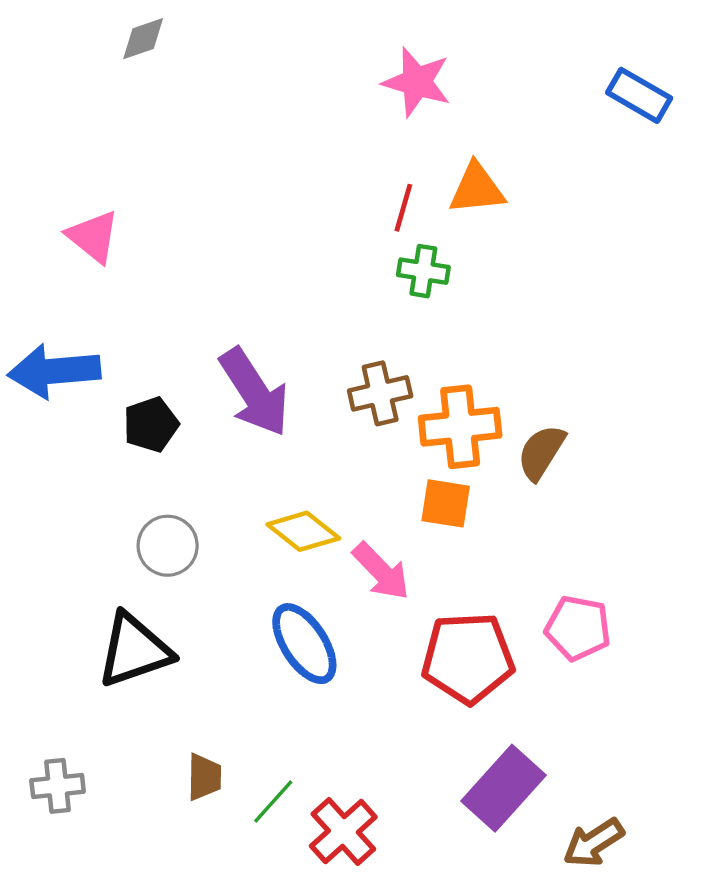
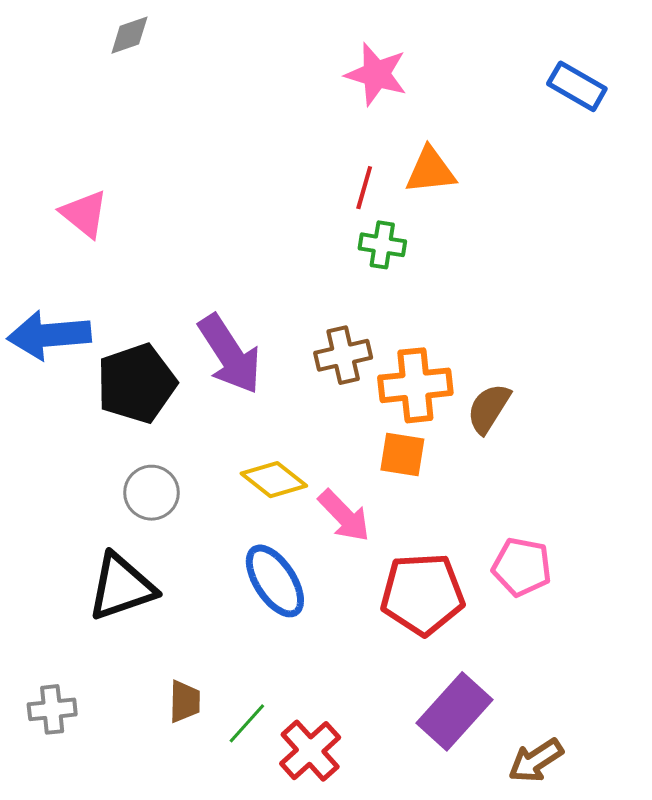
black pentagon: (151, 424) -> (136, 383), size x1.6

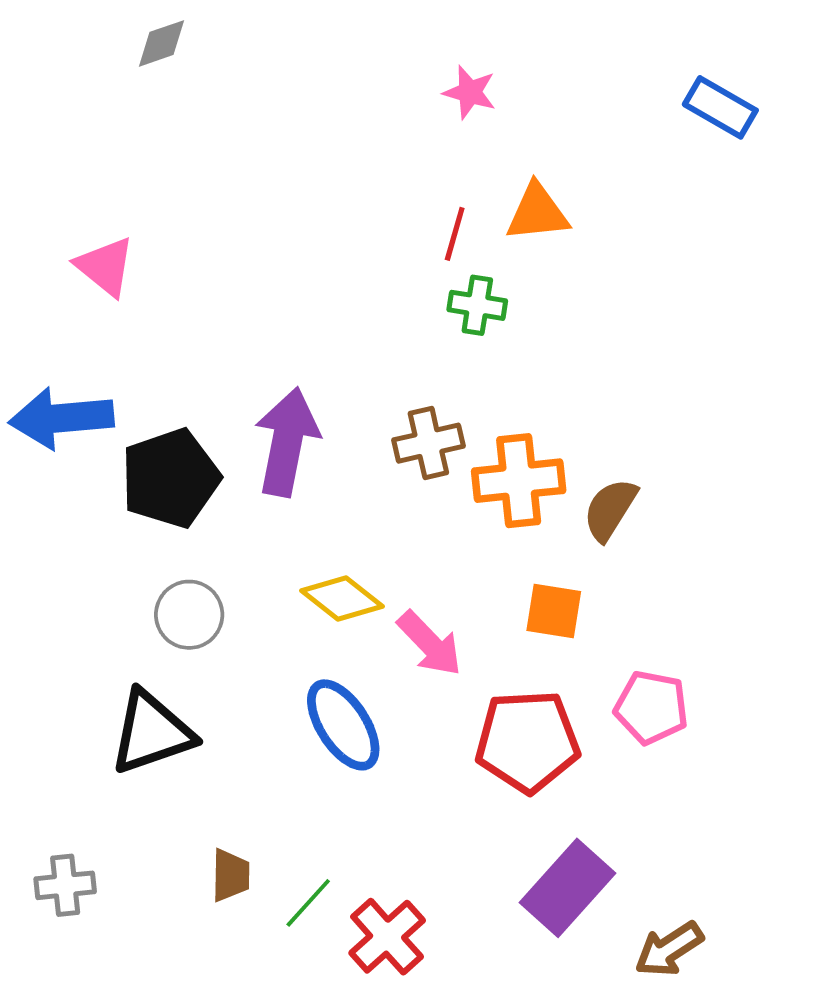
pink star: (376, 74) -> (470, 92), size x0.7
purple arrow: (230, 354) -> (287, 442), turned -136
orange square: (402, 455) -> (554, 611), moved

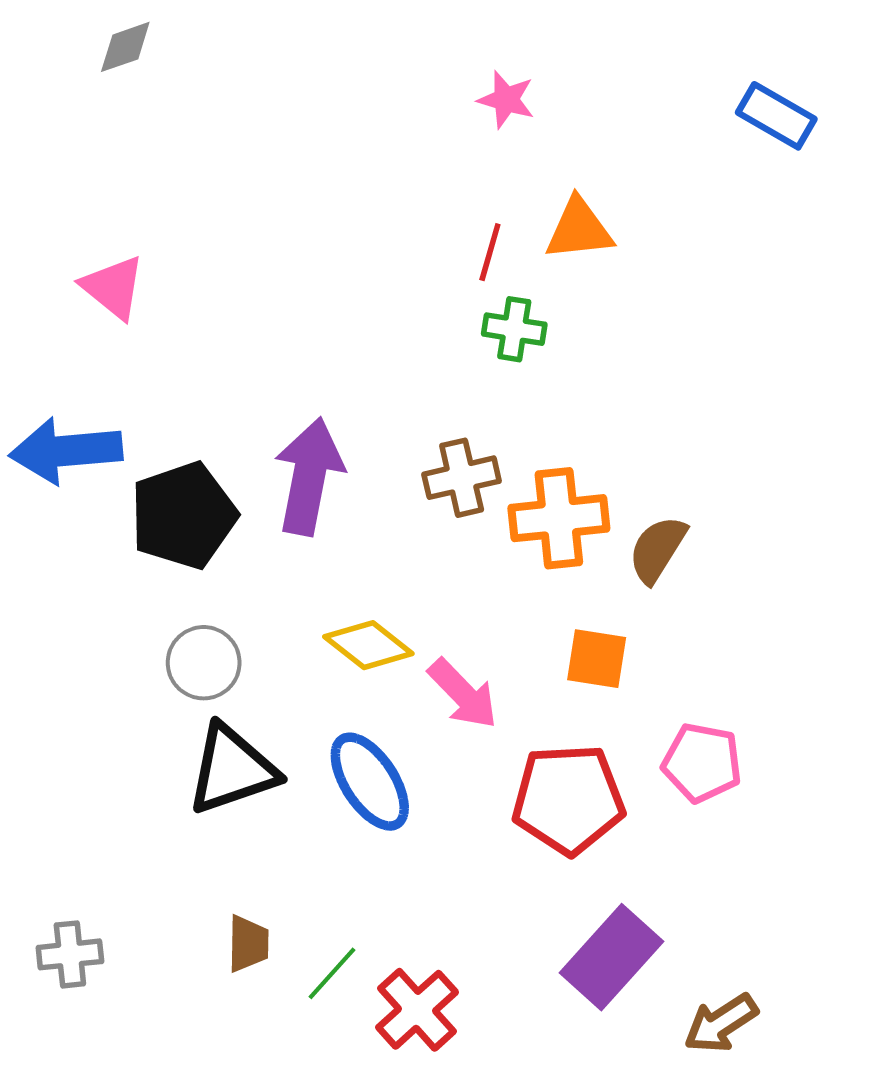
gray diamond: (162, 43) -> (125, 47), moved
black triangle: (152, 732) -> (232, 769), moved

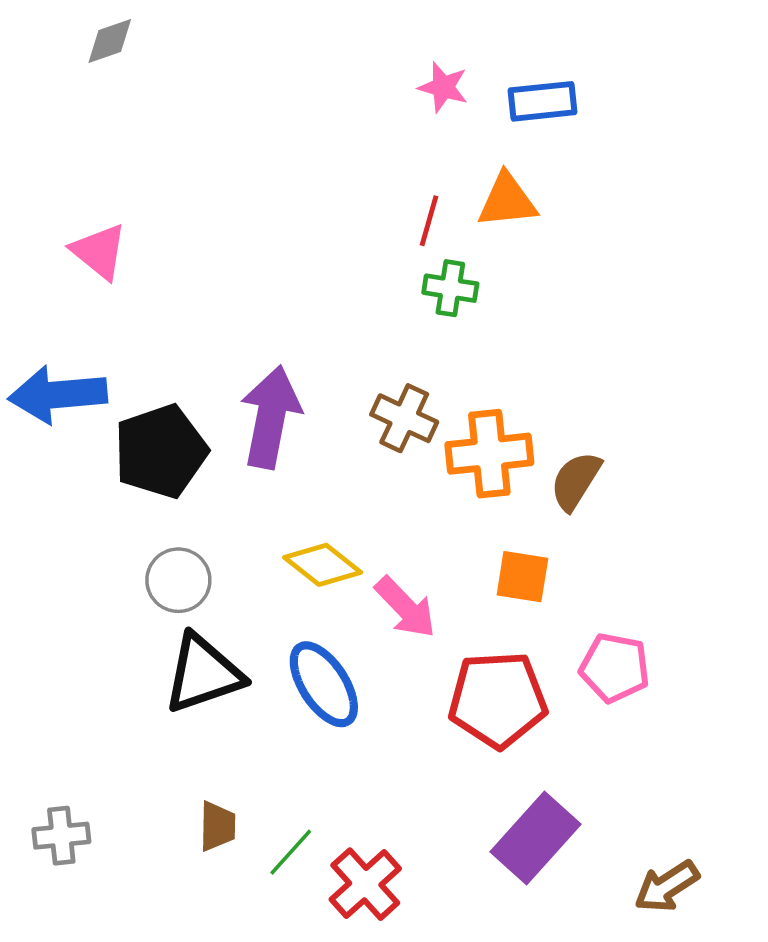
blue rectangle: (776, 116) -> (543, 101), moved, turned -36
brown cross: (462, 478) -> (404, 418), turned 38
brown arrow: (721, 1023) -> (667, 886), moved

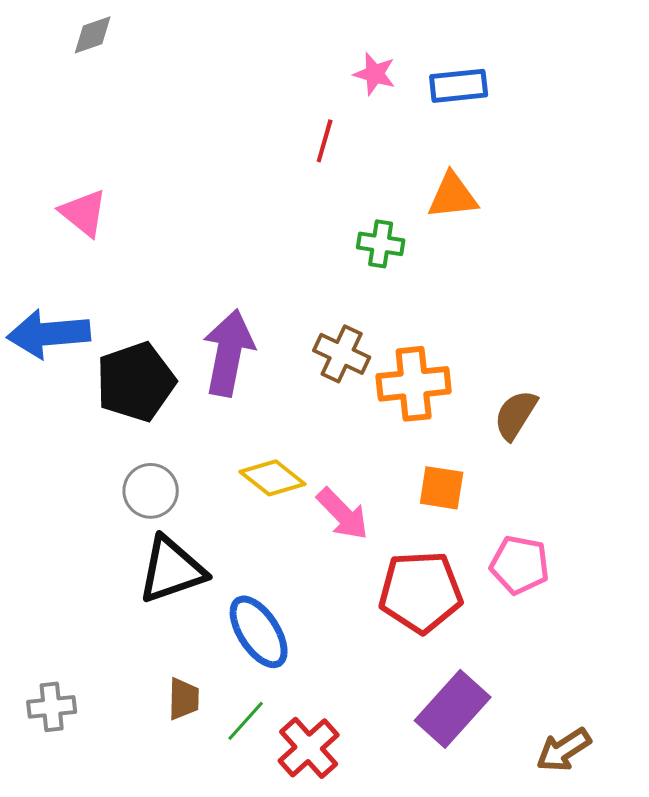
orange triangle: (507, 201) -> (453, 196), moved
red line: (429, 221) -> (325, 141), moved
brown semicircle: (576, 481) -> (516, 415), moved
blue ellipse: (324, 684) -> (259, 632), moved

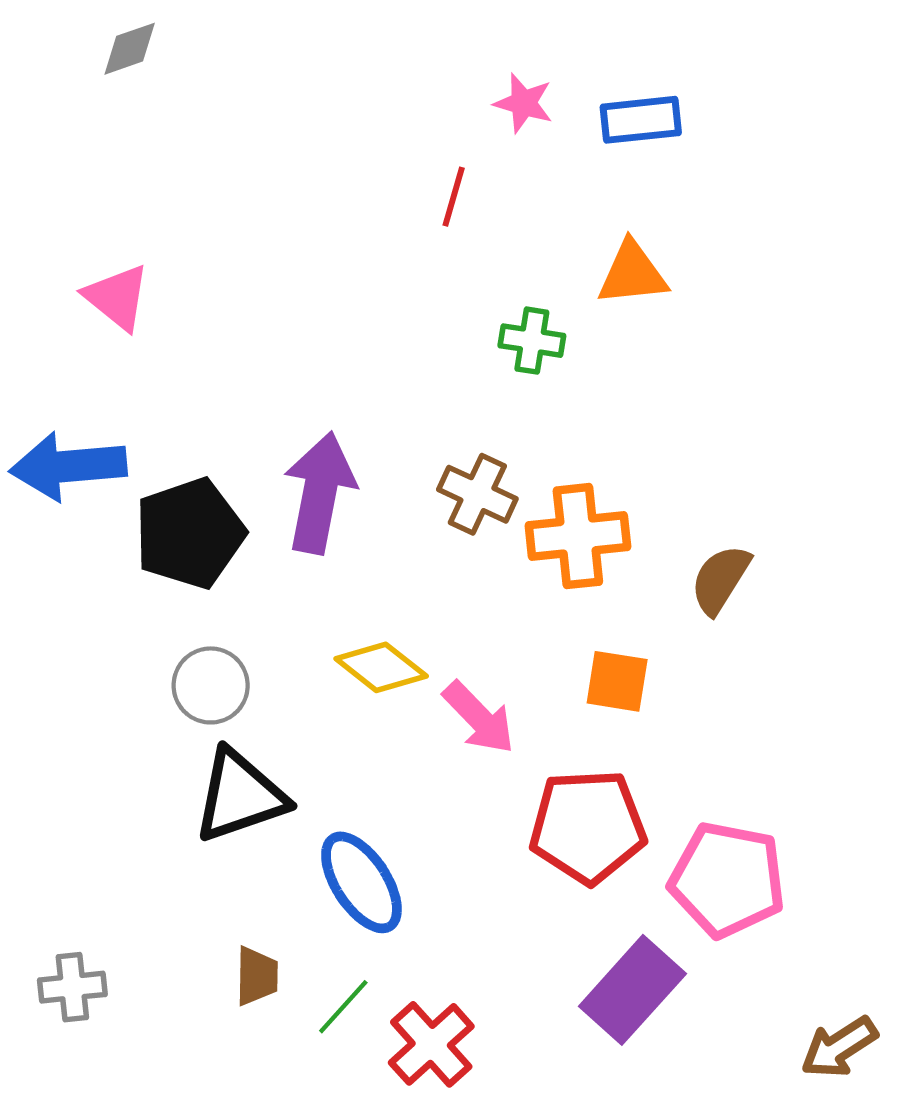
pink pentagon: (520, 565) -> (727, 880), moved, size x1.4
brown arrow: (564, 750) -> (839, 1047), moved

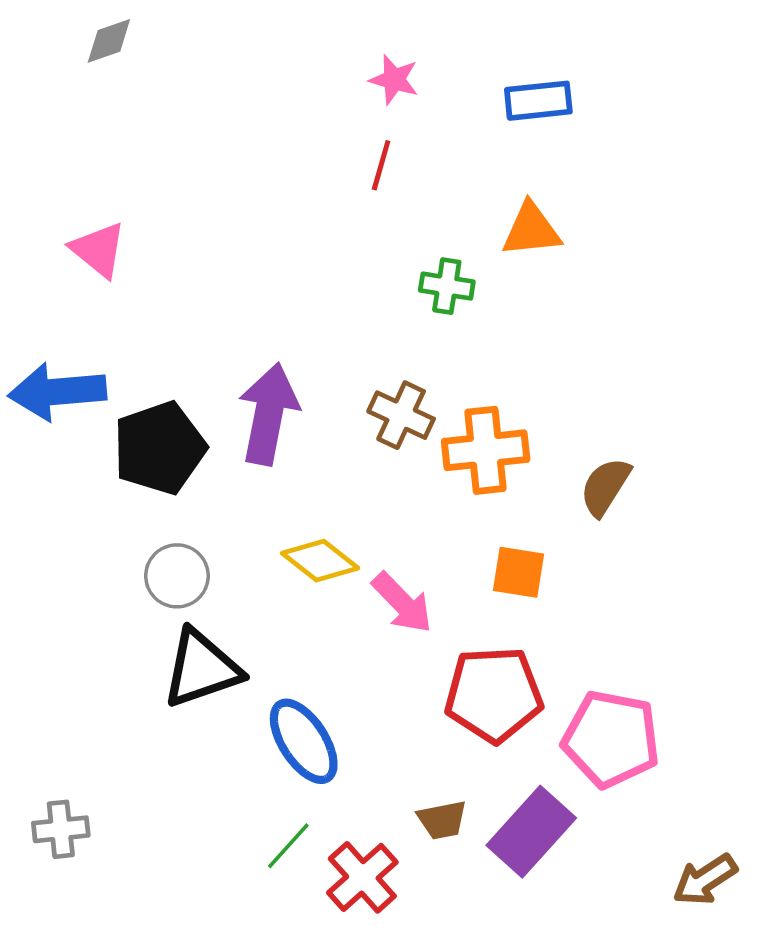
pink star: (523, 103) -> (394, 80), moved
brown trapezoid: (257, 976) -> (442, 820), moved, turned 78

